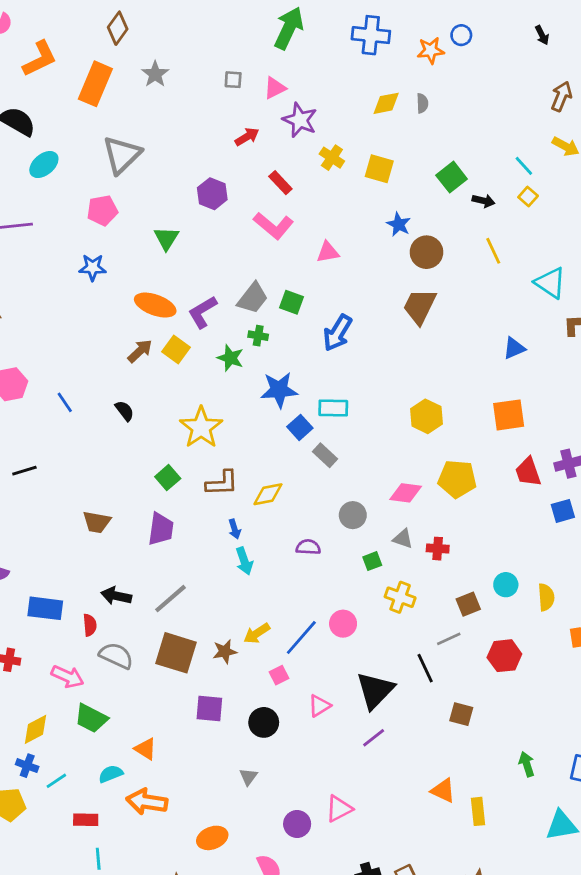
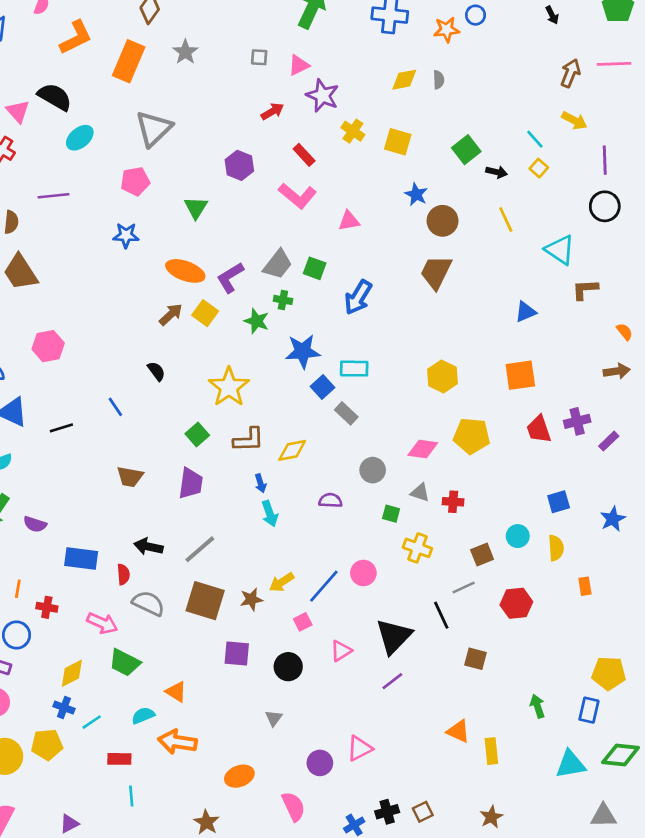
blue line: (65, 402) -> (115, 407), moved
blue square: (563, 511) -> (559, 502), moved
green square: (372, 561) -> (391, 514), turned 36

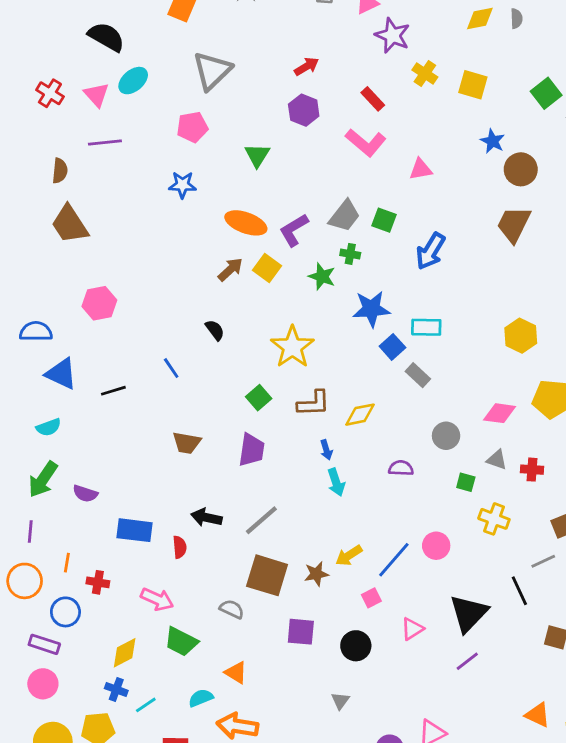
pink triangle: (18, 111) -> (96, 95), moved
red arrow: (272, 111) -> (306, 66), moved
gray semicircle: (148, 603) -> (232, 609), moved, size x0.7

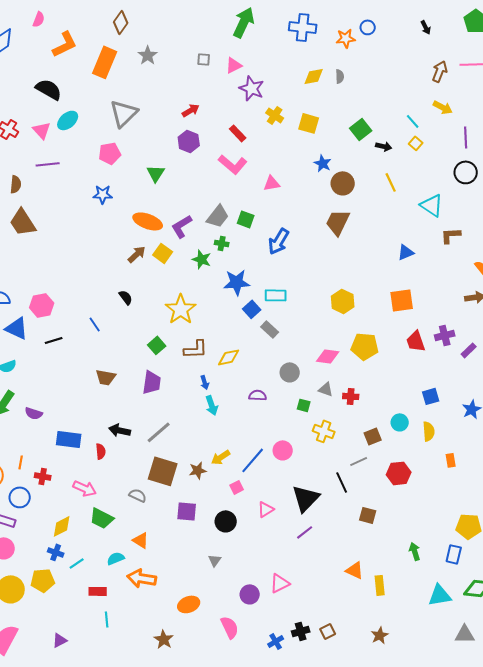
pink hexagon: (99, 303) -> (42, 305), moved

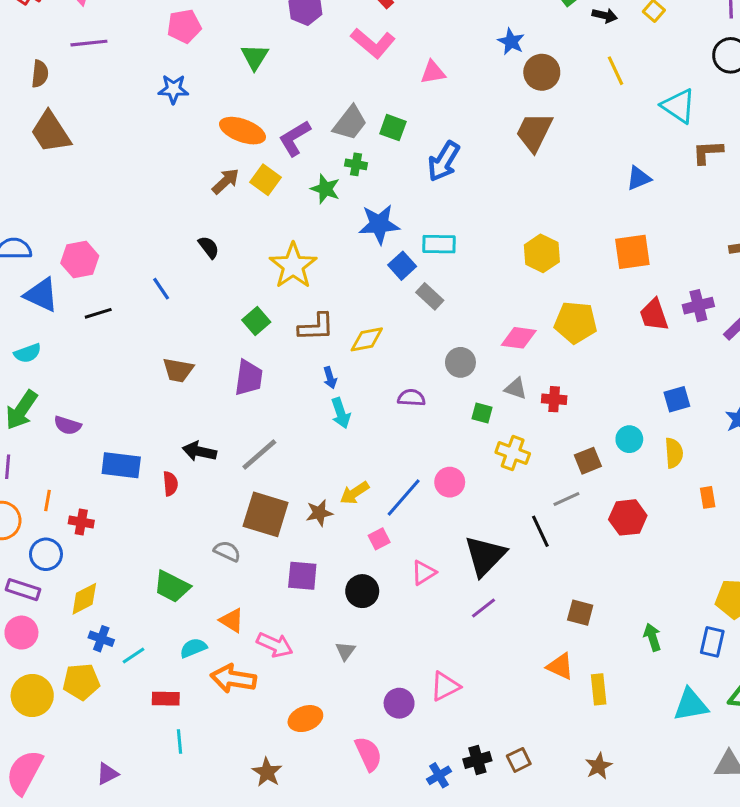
pink arrow: (85, 488) -> (275, 645), moved
brown square: (368, 515) -> (580, 613), moved
yellow diamond: (62, 526) -> (84, 599), moved

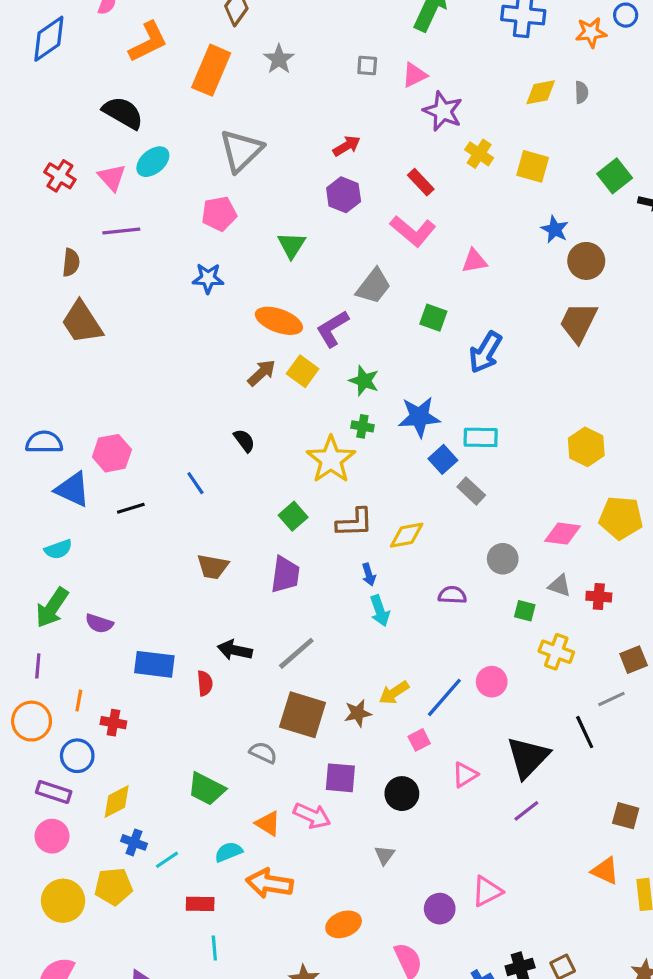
gray trapezoid: (350, 123) -> (373, 286), moved
green cross: (356, 164) -> (362, 426), moved
pink arrow: (275, 645) -> (312, 816), moved

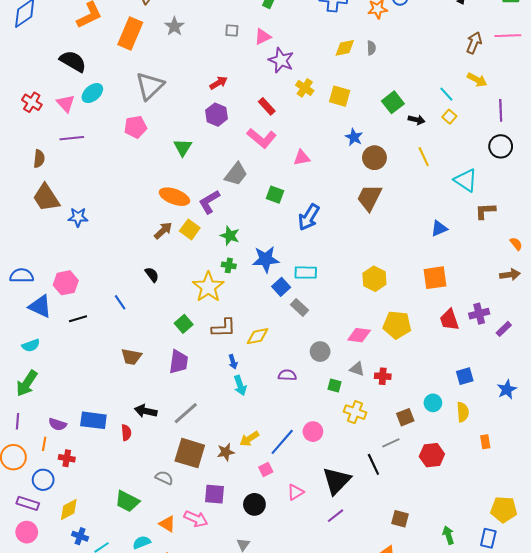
blue star: (208, 278) -> (78, 217), moved
purple semicircle: (99, 623) -> (57, 424), moved

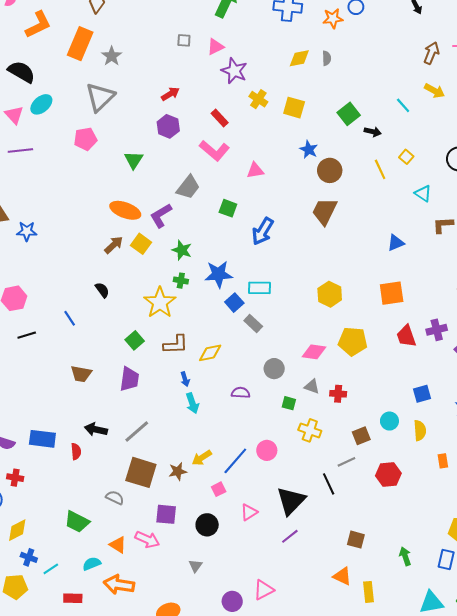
gray star: (174, 26) -> (112, 56), moved
yellow square: (449, 117) -> (406, 157), moved
cyan triangle: (466, 180) -> (423, 194), size x0.7

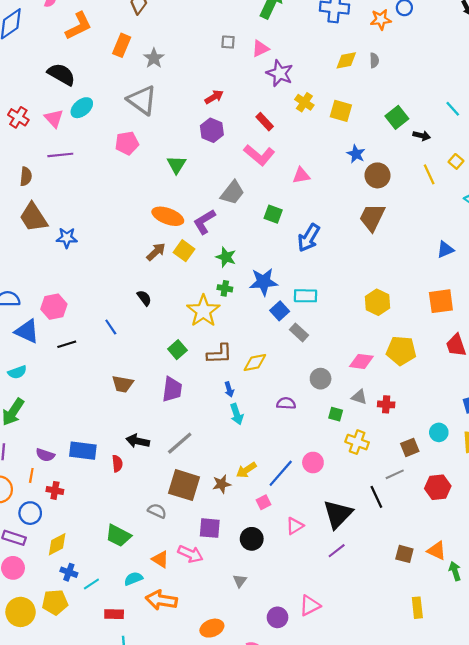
orange rectangle: (80, 44) -> (122, 45), size x0.7
gray triangle: (100, 97) -> (142, 100), turned -40
orange triangle: (342, 576) -> (437, 551), moved

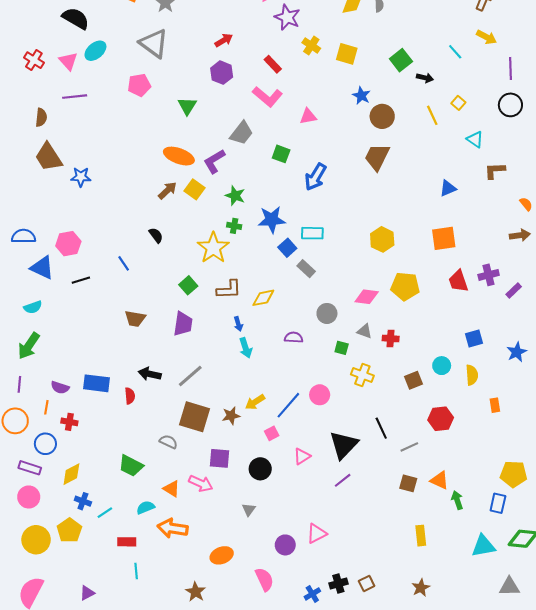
gray line: (395, 474) -> (409, 447), moved
yellow pentagon: (55, 602) -> (69, 530), turned -30

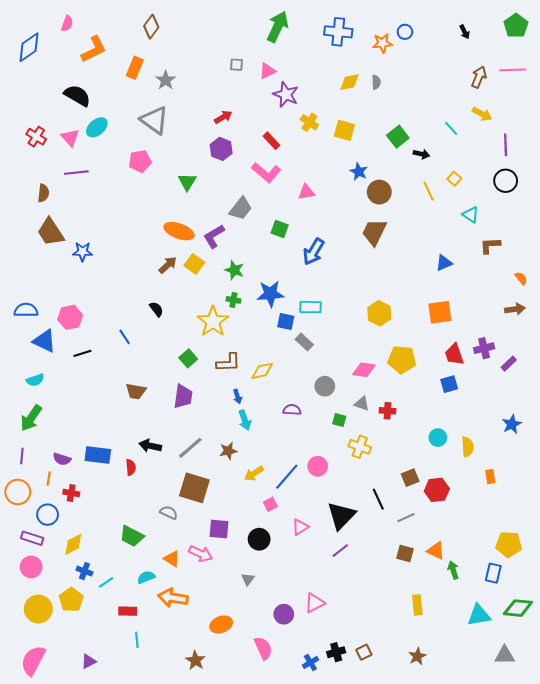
blue square: (287, 248) -> (286, 321), turned -36
blue square: (474, 338) -> (449, 384), moved
brown square: (413, 380) -> (410, 478), moved
brown star: (231, 416) -> (228, 451), moved

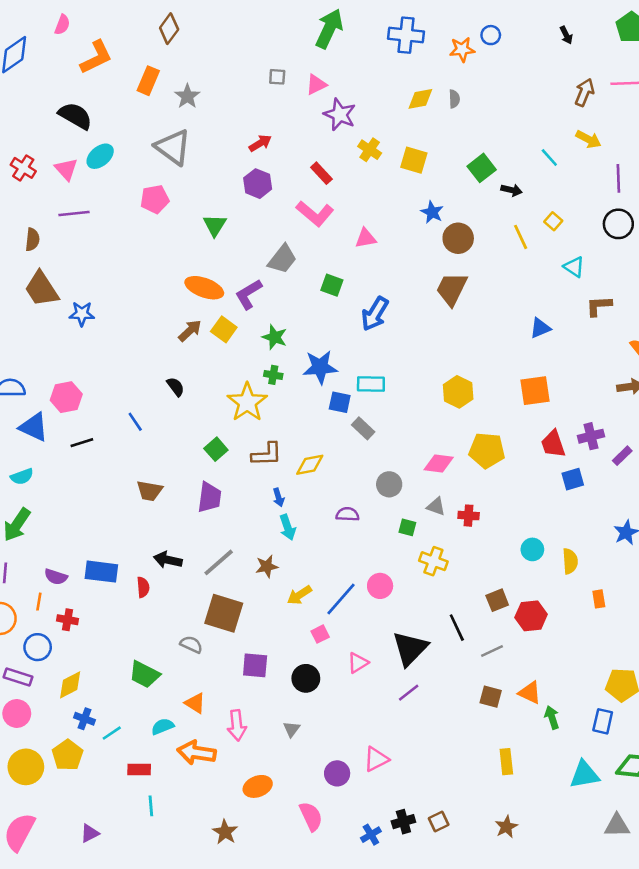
blue square: (449, 384) -> (573, 479), moved
pink arrow: (201, 554) -> (237, 725), moved, turned 60

